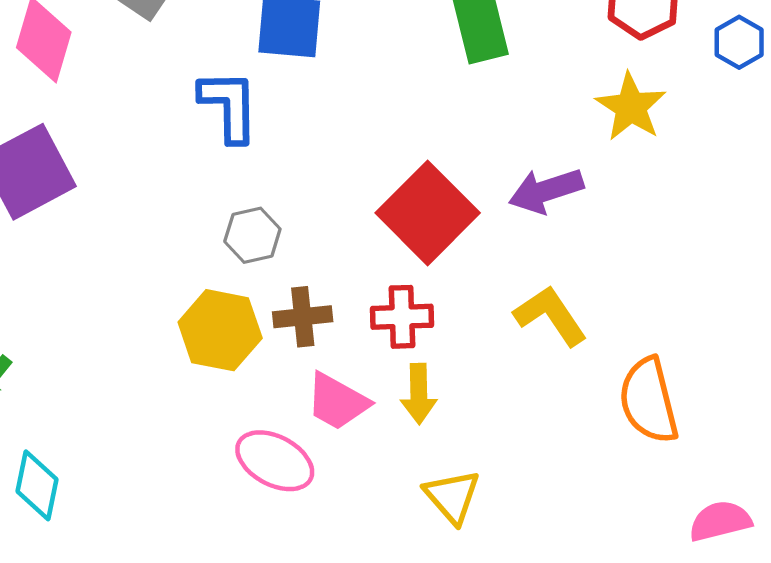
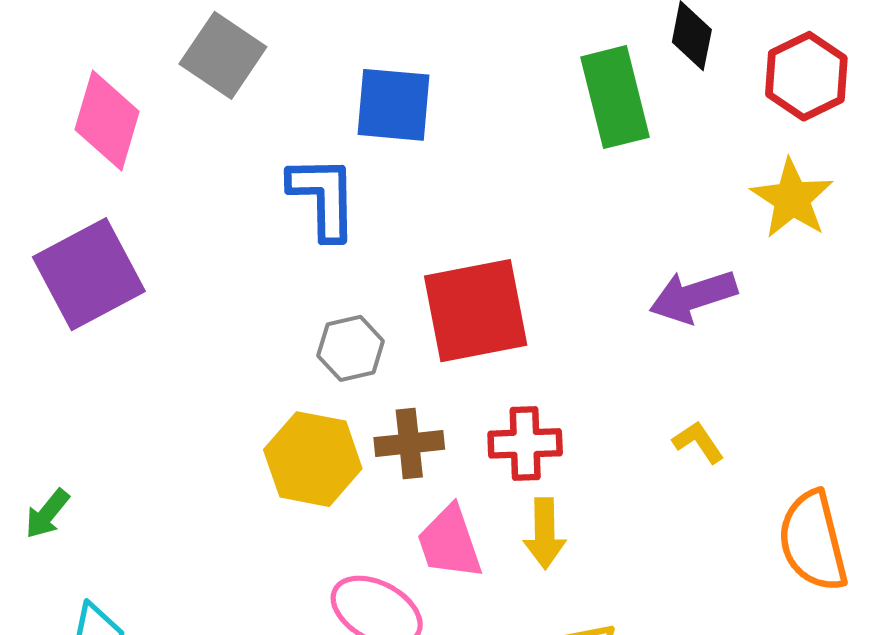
red square: (428, 213) -> (476, 311), moved, turned 34
yellow L-shape: (550, 316) -> (698, 442), size x0.6
pink trapezoid: (337, 402) -> (450, 542), turned 42

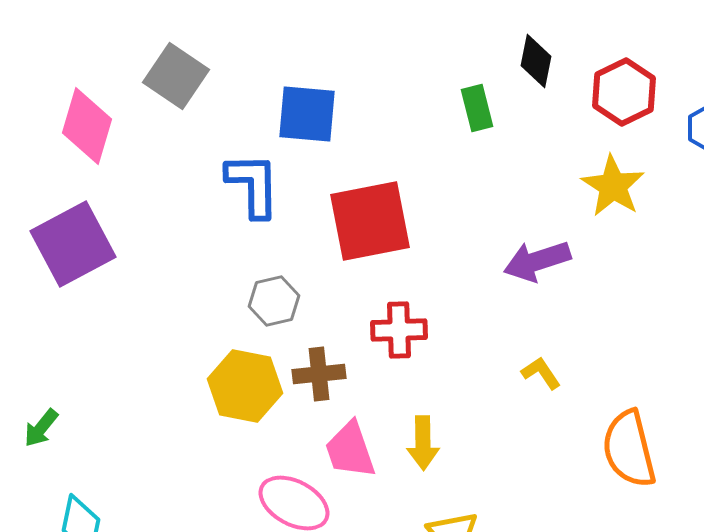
green rectangle: (615, 97) -> (477, 108), size x0.6
red square: (476, 311) -> (370, 221), moved
red cross: (525, 443) -> (399, 330), moved

